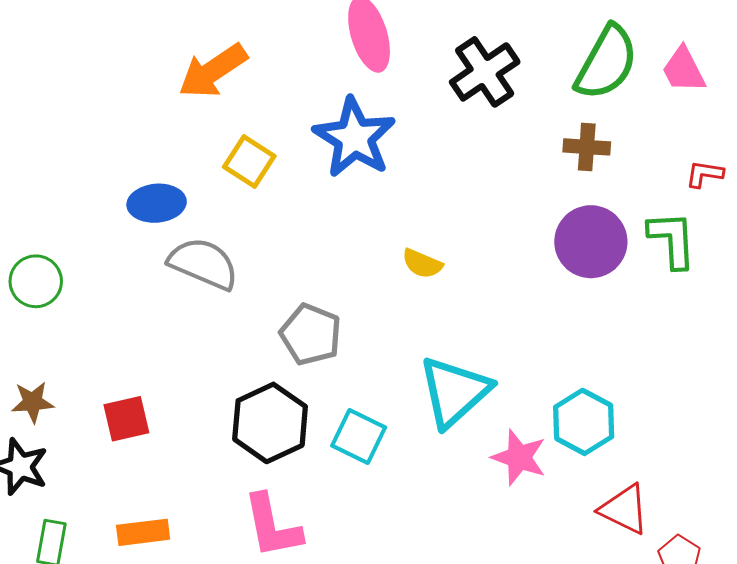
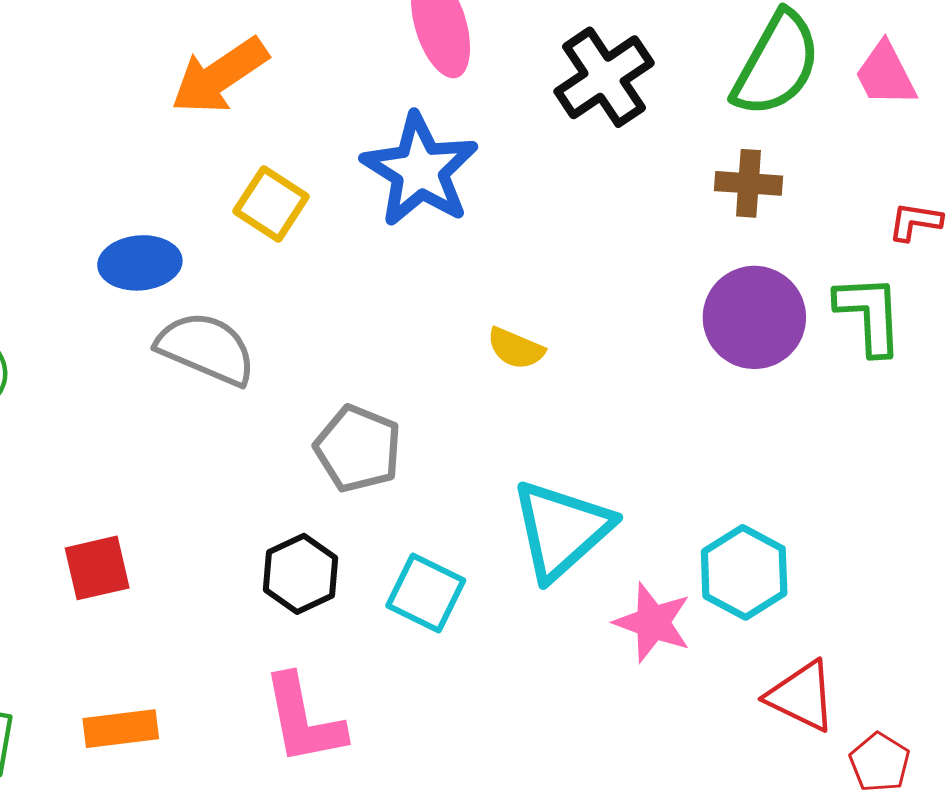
black hexagon: (270, 423) -> (301, 574), size x0.7

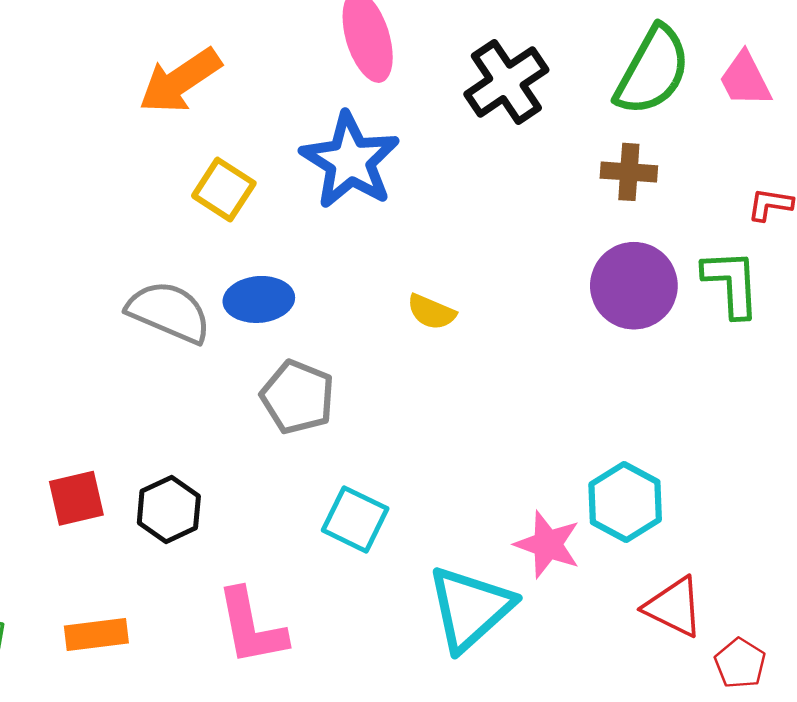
blue ellipse: (140, 263) -> (259, 299), moved
cyan triangle: (561, 530) -> (470, 608), moved
black hexagon: (301, 574) -> (169, 509), moved

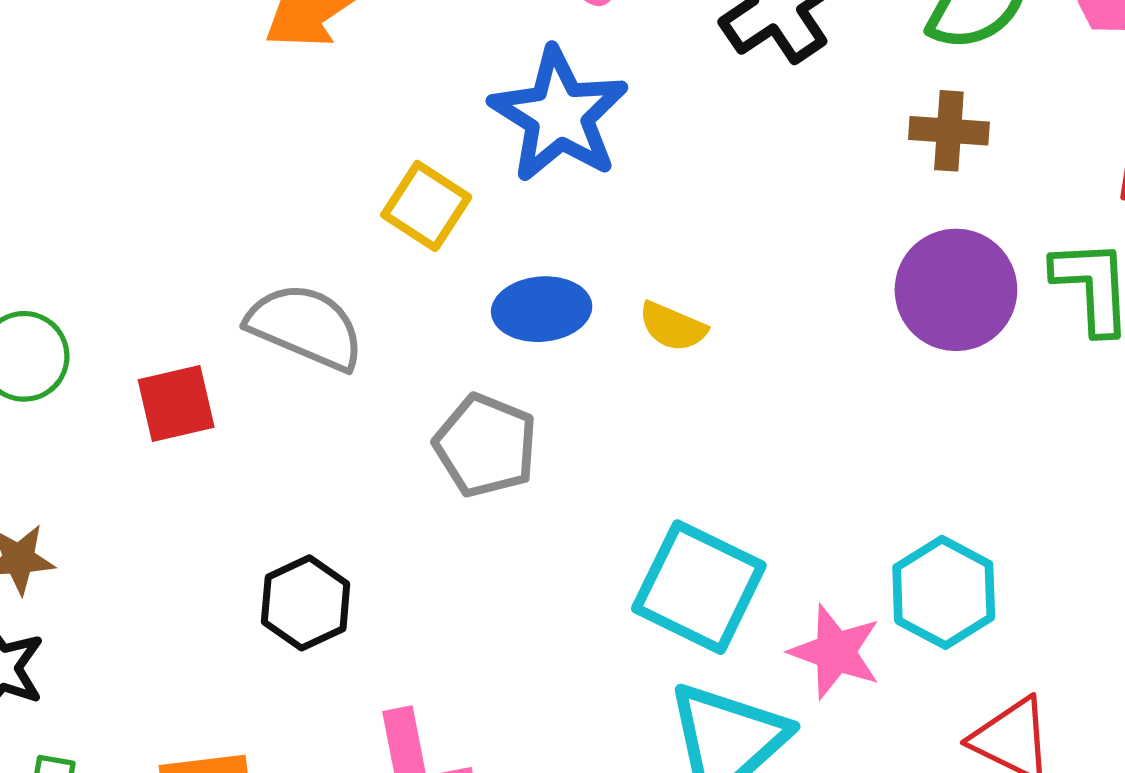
yellow square: (224, 189) -> (426, 206), moved
blue ellipse: (259, 299) -> (542, 309), moved
red square: (76, 498) -> (176, 404), moved
cyan square: (355, 519) -> (699, 587), moved, size x1.4

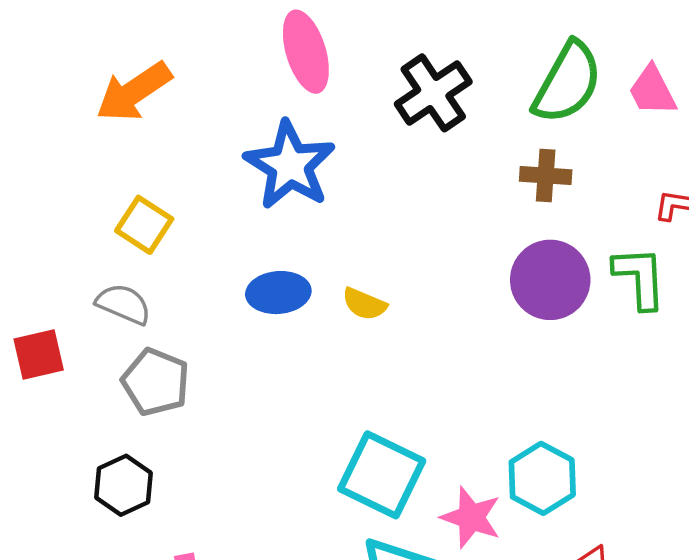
yellow square: (426, 206) -> (144, 225), moved
gray semicircle: (306, 327) -> (123, 304), size x0.7
gray pentagon: (486, 445) -> (156, 382), moved

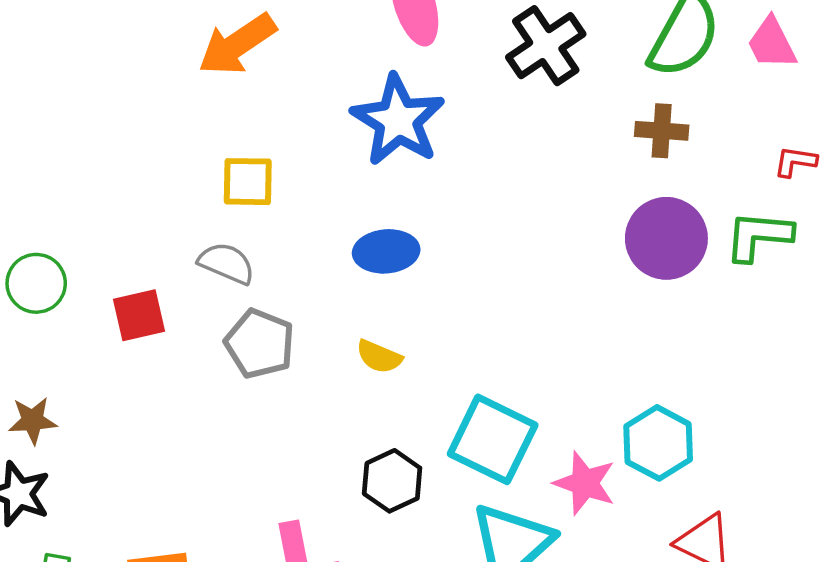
yellow square: (144, 225) -> (248, 182), turned -32
green L-shape: (640, 278) -> (759, 236), turned -82
yellow semicircle: (364, 304) -> (379, 357), moved
black hexagon: (123, 485) -> (392, 481), moved

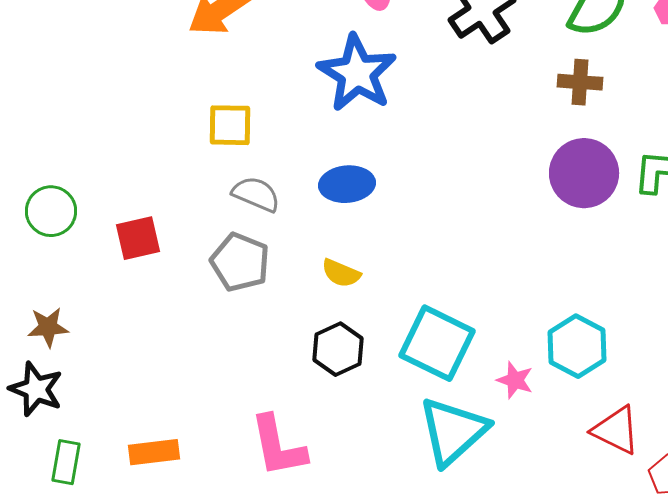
gray semicircle: (227, 263) -> (256, 194), moved
black hexagon: (392, 481) -> (338, 349), moved
pink star: (585, 483) -> (515, 380), size x0.7

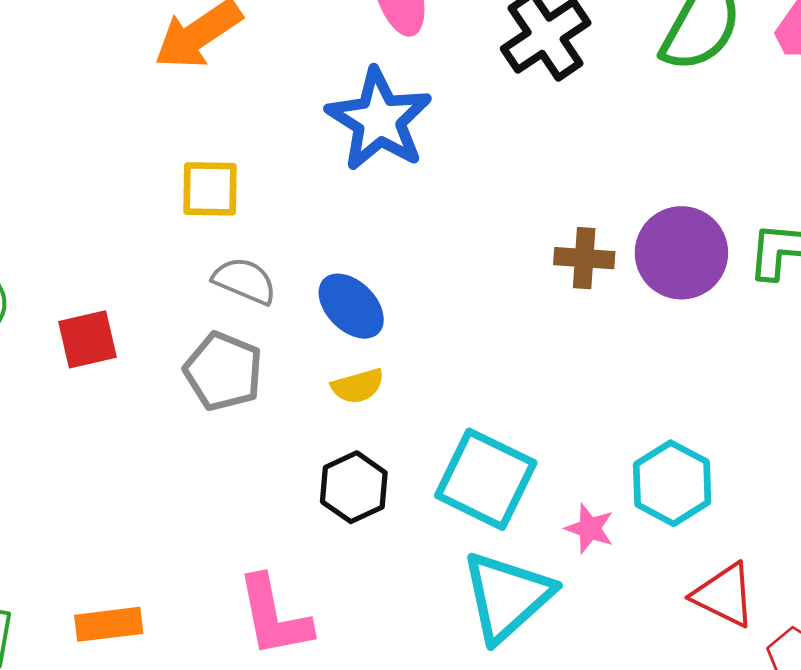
brown cross: (580, 82) -> (584, 258), moved
blue ellipse: (347, 184) -> (351, 306), moved, turned 50
yellow semicircle: (341, 273) -> (358, 386), turned -39

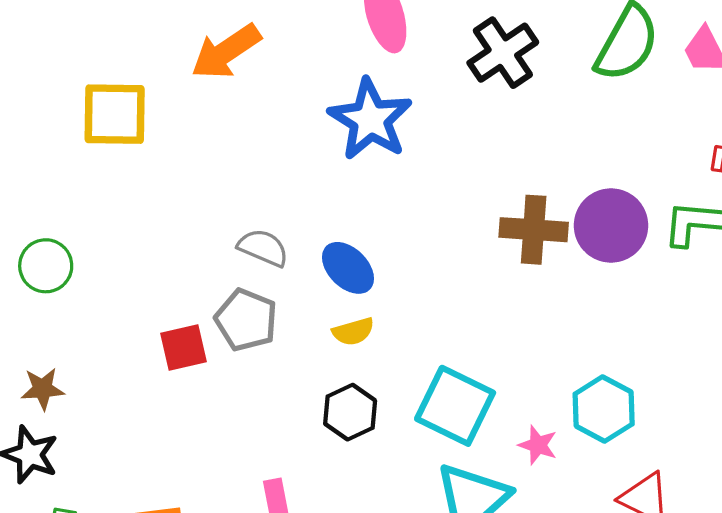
yellow square: (210, 189) -> (115, 114), moved, size x1.4
brown cross: (584, 258) -> (534, 230), size x1.4
red square: (87, 339) -> (184, 347), moved

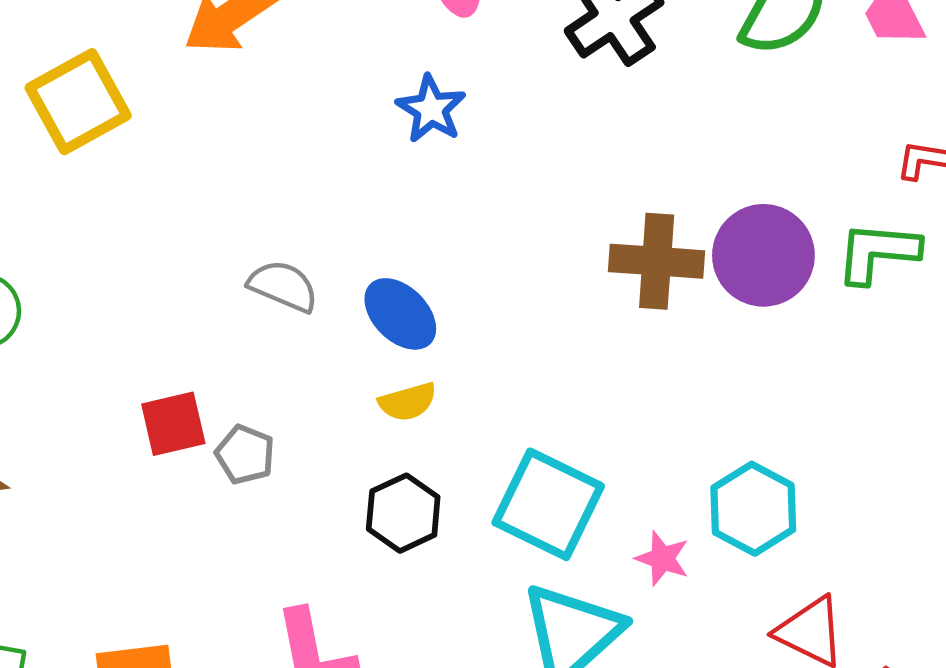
yellow square: (115, 114) -> (78, 102), turned -30
blue star: (370, 119) -> (431, 109), size x0.6
gray pentagon: (246, 320) -> (245, 455), moved, size x0.7

